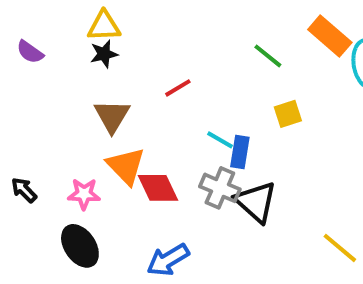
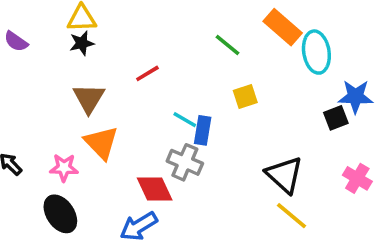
red diamond: (158, 188) -> (155, 189), moved
black triangle: (256, 202) -> (284, 175), moved

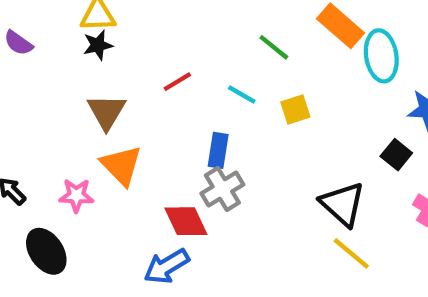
black square: (336, 118) -> (396, 155), moved, turned -30
cyan line: (185, 120) -> (242, 95), moved
blue rectangle: (203, 130) -> (218, 150), moved
gray cross: (185, 162) -> (222, 189), turned 36
black ellipse: (60, 214) -> (46, 251), moved

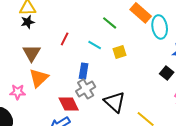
red line: (177, 82) -> (65, 39), turned -32
orange triangle: (121, 165) -> (39, 78), turned 30
black triangle: (343, 204) -> (115, 102), moved

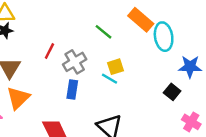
cyan line: (95, 45) -> (110, 79), moved
gray cross: (86, 89) -> (75, 62), moved

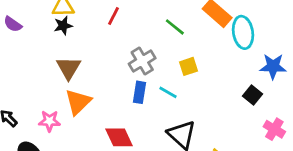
red line: (49, 51) -> (114, 16), moved
cyan line: (110, 79) -> (168, 92), moved

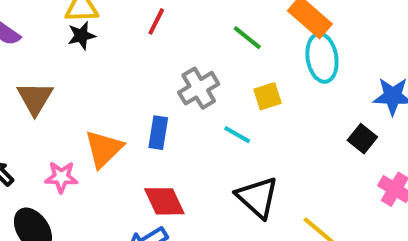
cyan ellipse: (243, 32) -> (322, 58), moved
brown triangle: (69, 68) -> (35, 98), moved
blue rectangle: (139, 92) -> (158, 133), moved

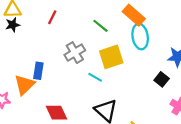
yellow square: (267, 96) -> (111, 57), size x1.6
blue rectangle: (158, 133) -> (38, 71), moved

